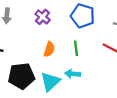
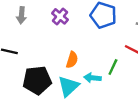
green line: (76, 48) -> (113, 67), moved, turned 32
orange semicircle: (49, 49) -> (72, 60), moved

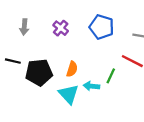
black pentagon: (37, 80) -> (39, 72), moved
cyan triangle: (68, 86) -> (69, 94), turned -30

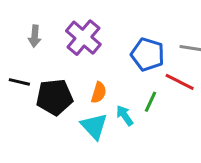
blue pentagon: (102, 27) -> (148, 54), moved
purple cross: (61, 28) -> (83, 38), size x1.6
cyan arrow: (91, 86) -> (125, 115), turned 49

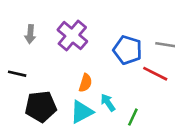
black pentagon: (54, 97) -> (41, 107), moved
green line: (151, 102) -> (133, 117), moved
cyan triangle: (94, 126) -> (82, 112), turned 45

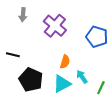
gray arrow: (30, 34) -> (23, 15), moved
black pentagon: (41, 107) -> (31, 80), turned 30

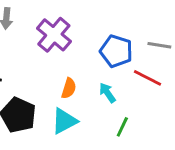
cyan arrow: (82, 77) -> (107, 93), moved

